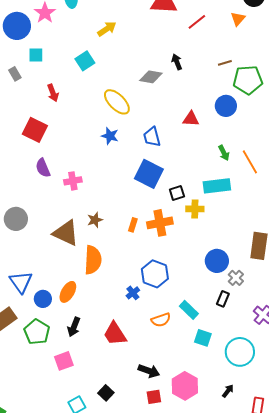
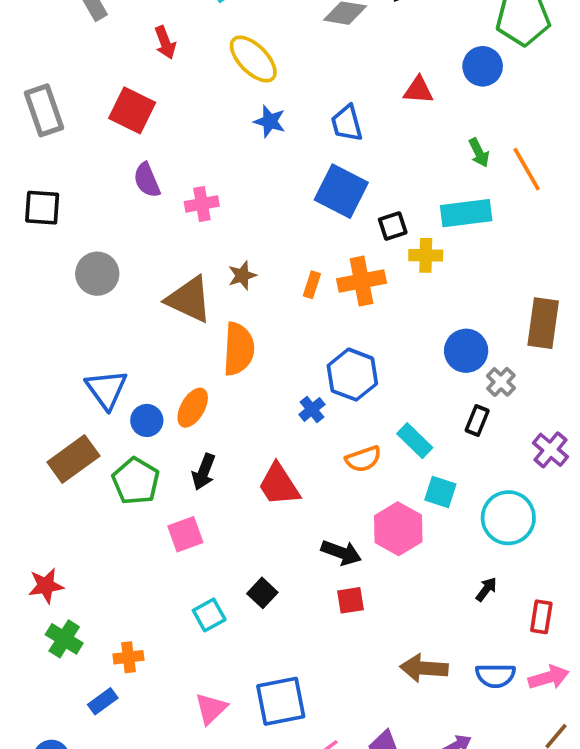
yellow ellipse: (117, 102) -> (253, 59), moved
pink hexagon: (185, 386) -> (398, 529), moved

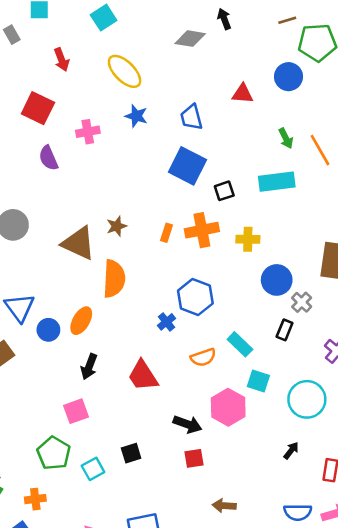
pink cross: (202, 204) -> (88, 132), moved
yellow cross: (426, 255) -> (248, 239), moved
green pentagon: (136, 481) -> (54, 453), moved
black square: (262, 593) -> (131, 453), turned 30
brown arrow: (424, 668) -> (224, 506), moved, size x0.7

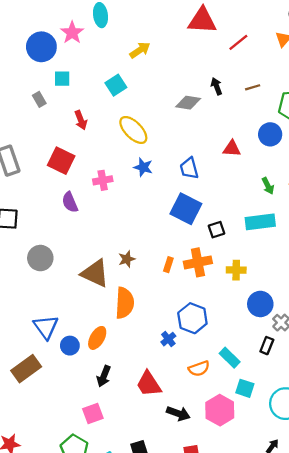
brown line: (287, 20) -> (253, 87), moved
black arrow: (187, 424) -> (178, 413), moved

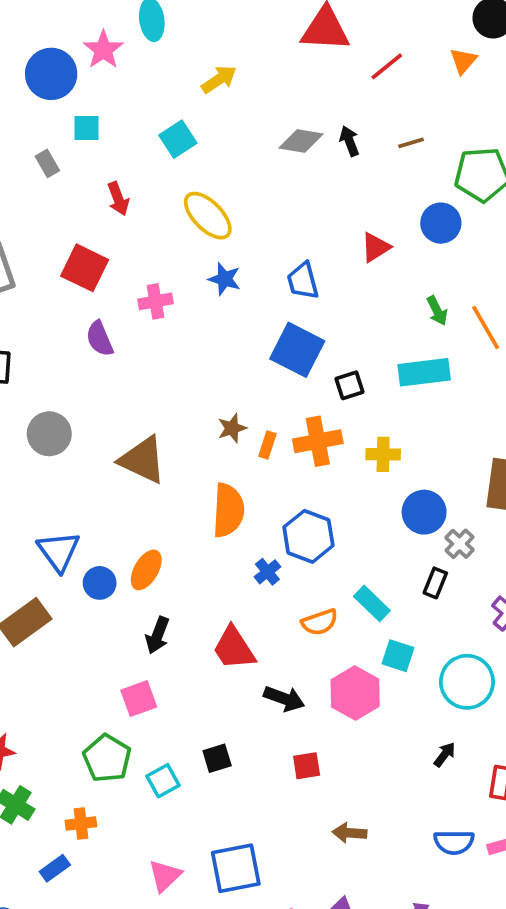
gray diamond: (188, 103) -> (301, 141), moved
red triangle: (232, 149) -> (376, 247), turned -36
brown star: (127, 259) -> (232, 428), moved
orange semicircle: (125, 303) -> (228, 510), moved

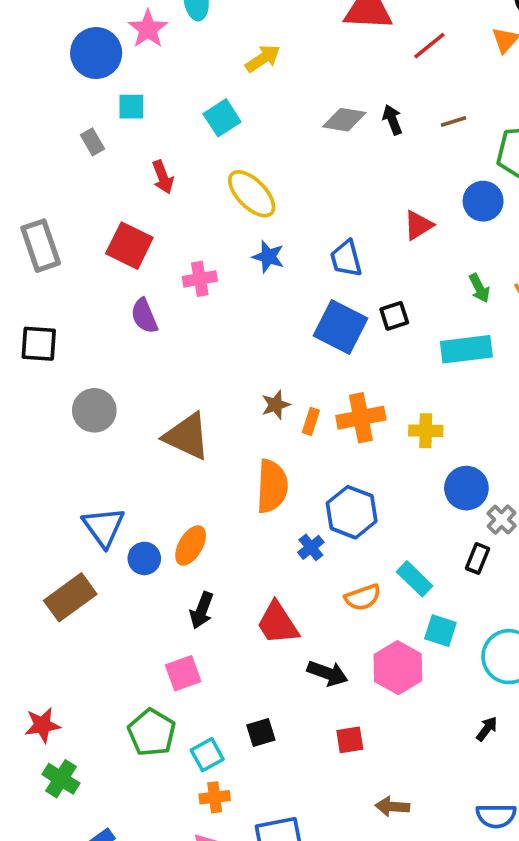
black square: (349, 385) -> (394, 316), moved
orange cross: (81, 824) -> (215, 797), moved

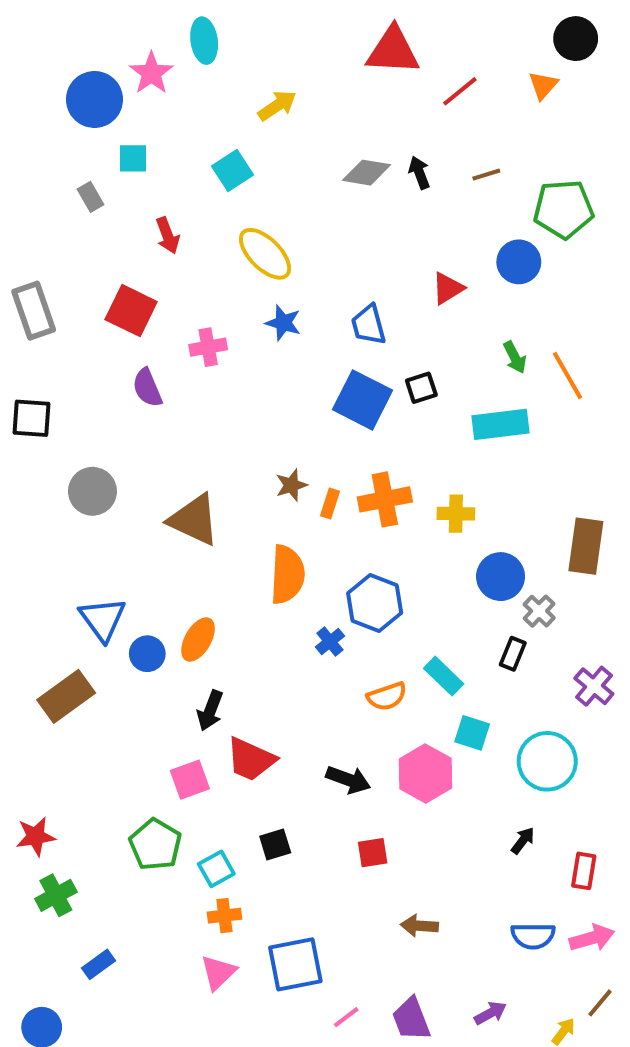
red trapezoid: (278, 623) -> (251, 759), moved, turned -33
green cross: (61, 779) -> (56, 895), turned 30

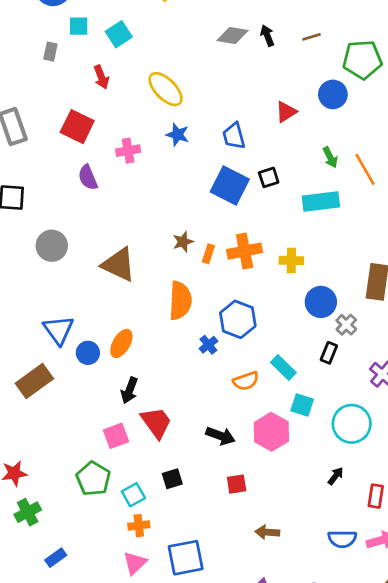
cyan square: (233, 171) -> (119, 34), moved
gray rectangle: (90, 197) -> (50, 52), turned 42
red trapezoid: (251, 759) -> (156, 422), turned -150

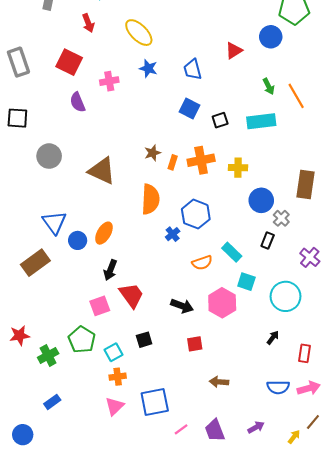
black square: (269, 177) -> (220, 120), moved
blue square: (230, 185) -> (189, 109), size x0.7
green cross: (28, 512) -> (48, 355), moved

